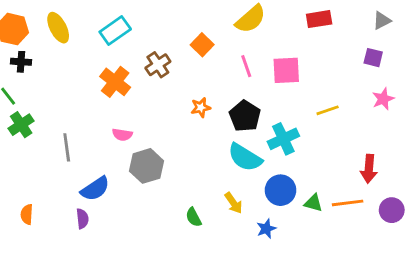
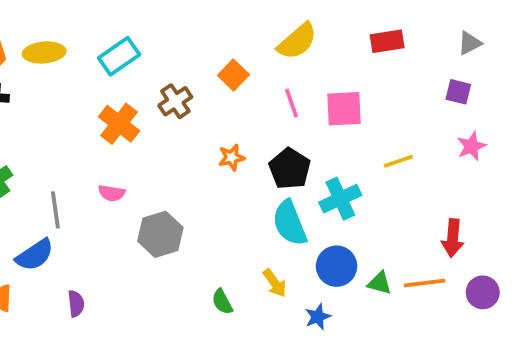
yellow ellipse: (58, 28) -> (44, 52), turned -68
pink semicircle: (122, 135) -> (112, 193), moved
cyan semicircle: (245, 157) -> (290, 223), turned 36
blue semicircle: (95, 189) -> (35, 255), moved

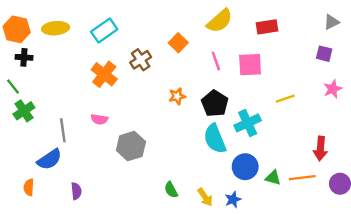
red rectangle: (387, 41) -> (267, 27), moved
yellow arrow: (275, 283) -> (205, 197), moved

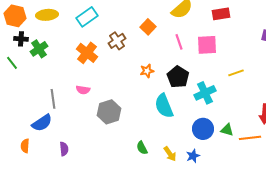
green cross: (24, 111) -> (39, 49), moved
cyan semicircle: (215, 139) -> (164, 106), moved
green triangle: (273, 178) -> (227, 130), moved

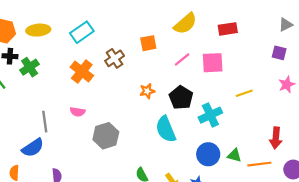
orange square: (148, 27) -> (148, 43), turned 35
pink line: (179, 42) -> (182, 59), turned 70

